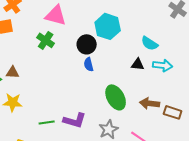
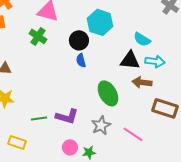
black triangle: (138, 64) -> (130, 60), size x1.5
brown arrow: (150, 103) -> (142, 82), moved
brown rectangle: (173, 112) -> (165, 108), size x1.4

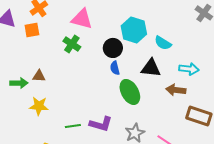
cyan semicircle: (142, 39) -> (163, 43), moved
black triangle: (130, 60) -> (151, 68), moved
green ellipse: (108, 93) -> (130, 92), moved

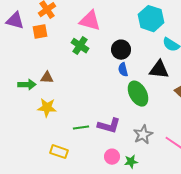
cyan hexagon: (134, 30) -> (151, 19), moved

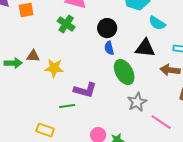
yellow star: (47, 108) -> (54, 68), moved
purple L-shape: (109, 126) -> (85, 90), moved
gray star: (143, 135) -> (137, 102), moved

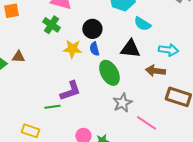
yellow star: (54, 68) -> (72, 49), moved
purple L-shape: (85, 90) -> (70, 91), turned -35

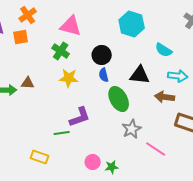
cyan semicircle: (142, 24) -> (164, 50), moved
yellow star: (72, 49) -> (69, 78), moved

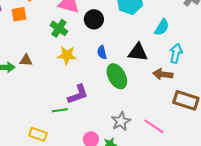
cyan semicircle: (164, 50) -> (162, 27), turned -90
black circle: (102, 55) -> (94, 19), moved
cyan arrow: (178, 76) -> (176, 53), turned -84
gray star: (132, 129) -> (121, 121), moved

